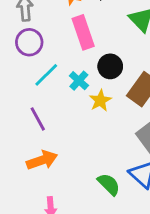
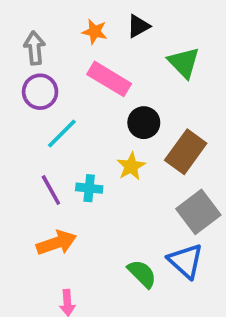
pink rectangle: (83, 32) -> (109, 79), turned -40
cyan cross: (79, 81) -> (89, 188), moved, turned -36

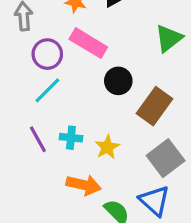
green triangle: (184, 63) -> (169, 38), moved, turned 36
purple circle: (40, 92) -> (47, 54), moved
yellow star: (131, 166) -> (107, 147), moved
orange arrow: (56, 243) -> (84, 185), moved, turned 32

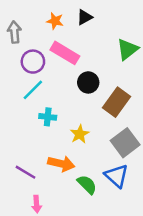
cyan cross: (71, 138) -> (48, 117), moved
purple line: (38, 139) -> (26, 172), moved, turned -30

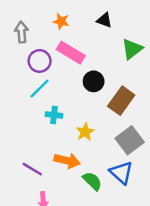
black triangle: (85, 17) -> (104, 20), moved, turned 49

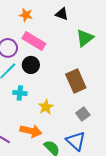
black circle: (94, 81) -> (31, 65), moved
brown rectangle: (121, 101) -> (76, 81), turned -60
gray square: (130, 140) -> (83, 114), size x0.6

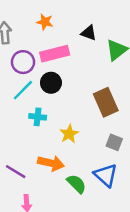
black triangle: (62, 14) -> (89, 33), moved
pink rectangle: (34, 41) -> (55, 54), turned -45
gray square: (83, 114) -> (114, 142), turned -32

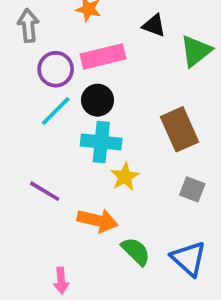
cyan cross: (38, 117) -> (101, 142), moved, size x1.5
purple line: (16, 172) -> (45, 191), moved
blue triangle: (106, 175) -> (189, 259), moved

